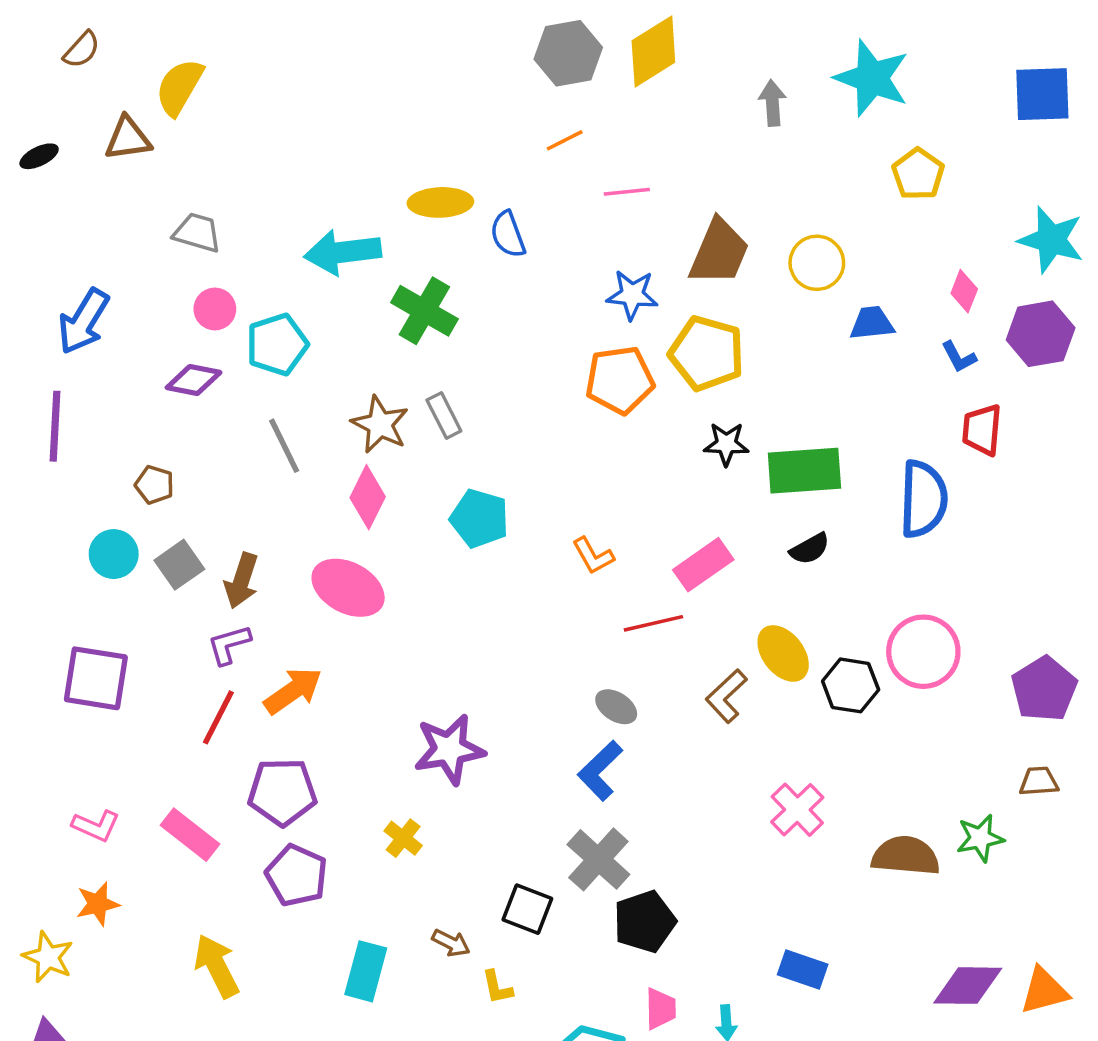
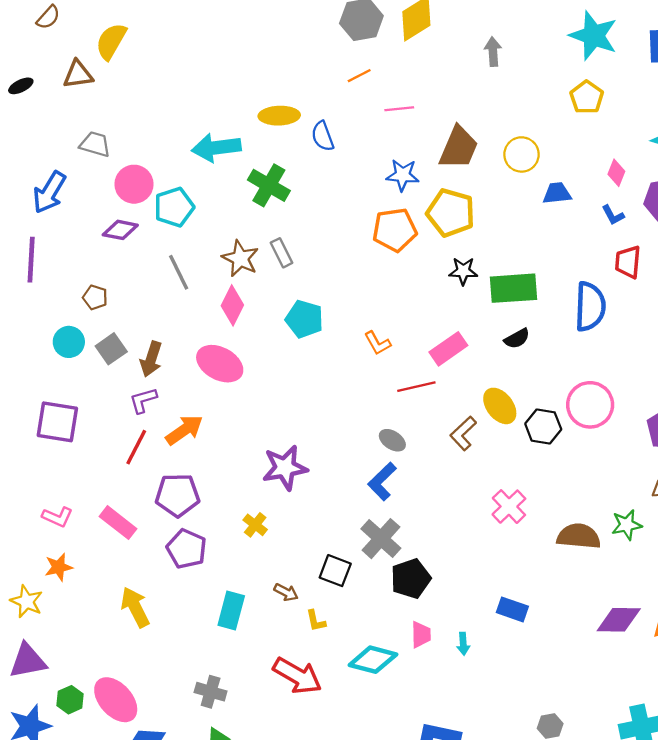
cyan star: (872, 78) -> (594, 36), moved
gray trapezoid: (197, 233) -> (95, 144), moved
pink circle: (215, 309) -> (134, 184), size x1.4

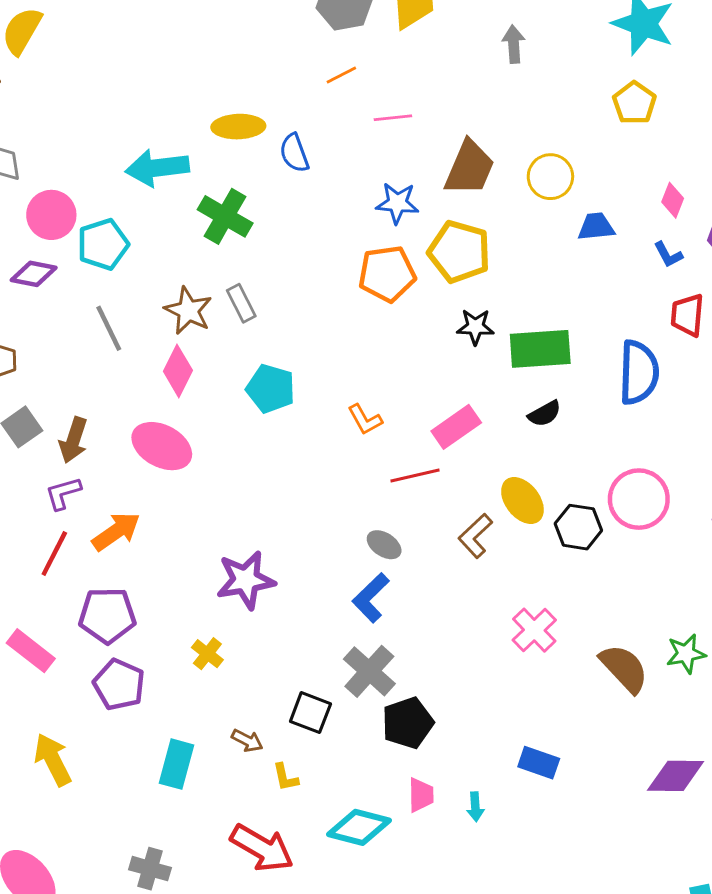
brown semicircle: (579, 536) -> (624, 668), turned 42

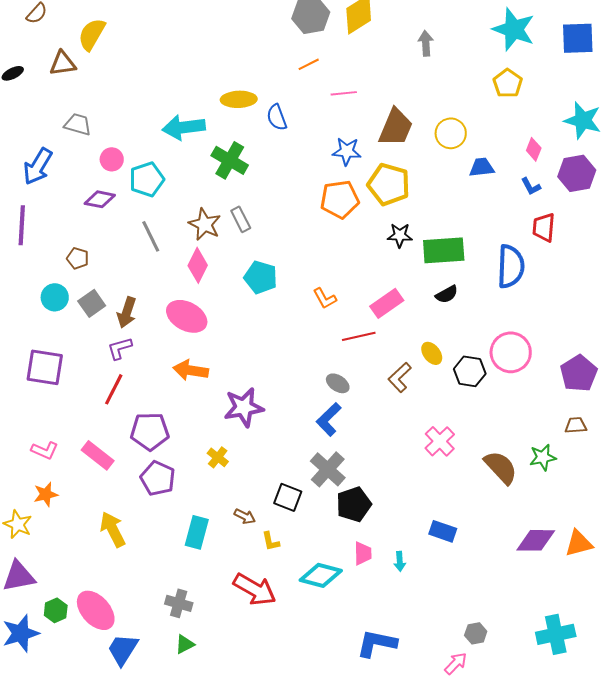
pink circle: (51, 215) -> (112, 159), size x0.7
yellow ellipse: (522, 501) -> (432, 353), size x0.7
orange arrow: (116, 531) -> (191, 370), moved, turned -136

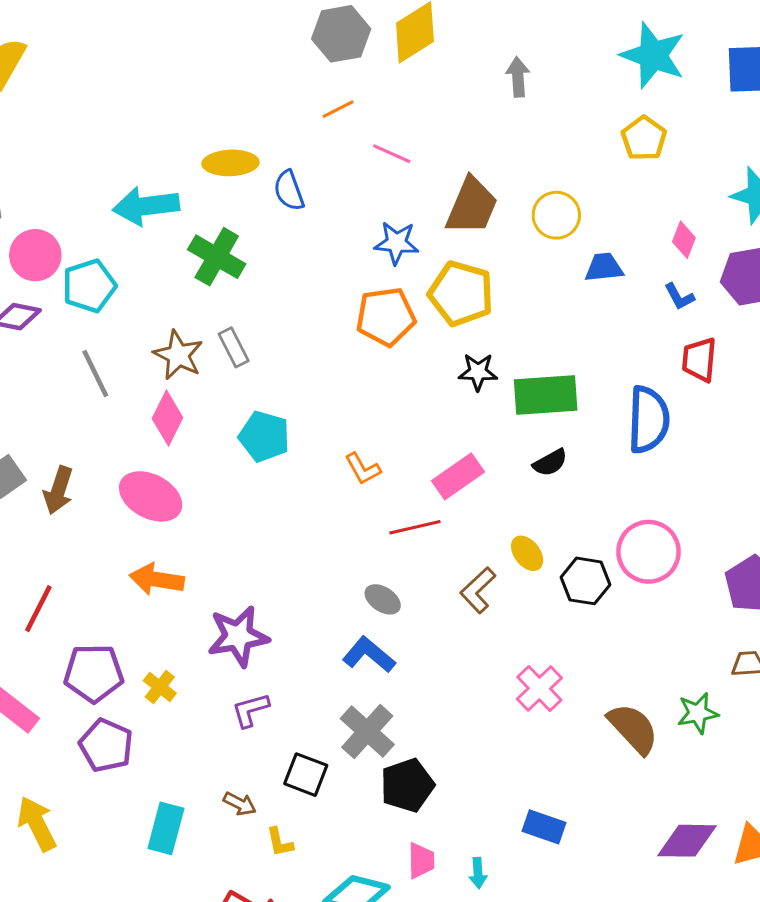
pink line: (344, 93) -> (392, 154), turned 30
pink circle: (112, 159) -> (35, 255), size x1.4
purple L-shape: (120, 348) -> (250, 710), moved
blue L-shape: (329, 419) -> (369, 655), turned 84
yellow cross: (218, 457) -> (160, 687), moved

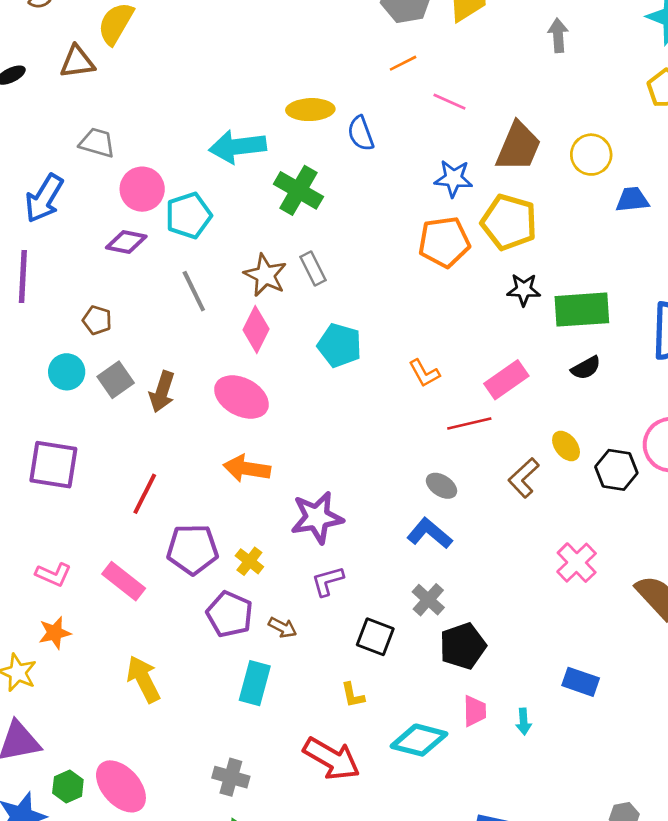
gray cross: (367, 732) -> (428, 600), size x0.7
purple pentagon: (106, 745) -> (230, 614), moved
brown arrow: (240, 804) -> (283, 627), moved

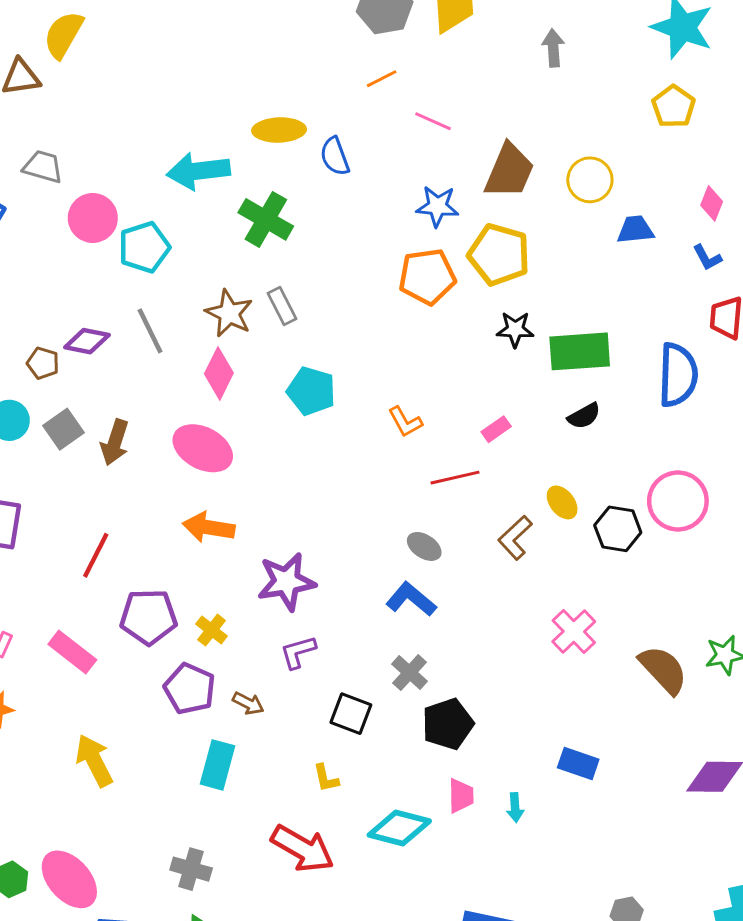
purple diamond: (126, 242) -> (87, 341), moved
pink rectangle: (506, 380) -> (496, 429), size x0.6

